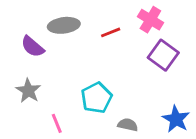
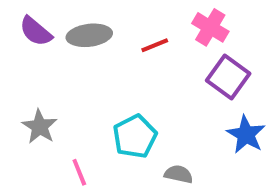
purple semicircle: (33, 47) -> (36, 31), moved
blue star: (176, 119) -> (246, 134), moved

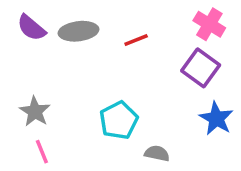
pink cross: (210, 27) -> (209, 24), moved
pink line: (79, 172) -> (42, 152), moved

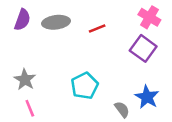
purple semicircle: (31, 28) -> (22, 20), turned -110
blue star: (216, 118) -> (147, 97), moved
gray semicircle: (157, 153) -> (122, 109), moved, turned 42

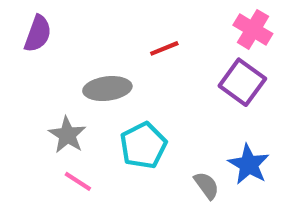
gray ellipse: (56, 22) -> (107, 89), moved
gray star: (25, 80) -> (67, 135), moved
pink line: (30, 108) -> (78, 181), moved, turned -35

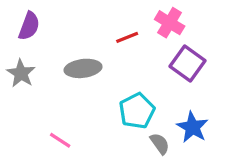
pink cross: (253, 29) -> (170, 23), moved
gray star: (67, 135) -> (21, 73), moved
cyan pentagon: (143, 145) -> (137, 111), moved

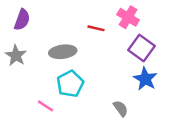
red line: (127, 37) -> (96, 28), turned 35
cyan pentagon: (137, 111) -> (70, 84), moved
blue star: (192, 127) -> (145, 79), moved

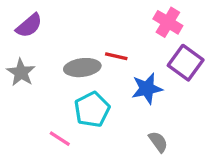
purple semicircle: (22, 20) -> (29, 26), turned 30
red line: (96, 28) -> (116, 56), moved
blue star: (145, 79) -> (147, 89), moved, turned 30

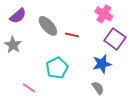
gray ellipse: (82, 68) -> (48, 26), moved, turned 55
blue star: (147, 89) -> (102, 64), moved
pink line: (60, 139) -> (29, 88), moved

